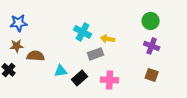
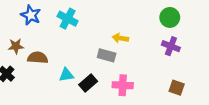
blue star: (19, 23) -> (31, 15), moved, turned 30
cyan cross: (83, 32) -> (68, 19), moved
gray rectangle: (96, 54) -> (107, 55), turned 35
brown square: (152, 75) -> (177, 88), moved

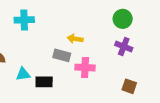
cyan cross: (68, 19) -> (24, 20), turned -30
black rectangle: (88, 83) -> (44, 82), turned 42
pink cross: (123, 85) -> (85, 68), moved

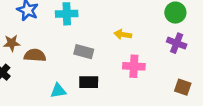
gray rectangle: (62, 55) -> (84, 52), moved
cyan triangle: (23, 74) -> (58, 91), moved

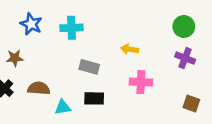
brown semicircle: (35, 55) -> (39, 88), moved

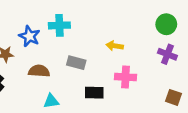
blue star: (31, 24) -> (29, 36), moved
brown semicircle: (39, 88) -> (39, 71), moved
black rectangle: (94, 98) -> (94, 93), moved

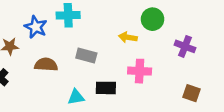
green circle: (166, 24) -> (153, 19), moved
cyan triangle: (51, 101) -> (76, 97), moved

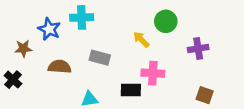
yellow arrow: (128, 37) -> (141, 39), turned 36
purple cross: (185, 46) -> (198, 49), turned -30
black rectangle: (106, 88) -> (131, 90), moved

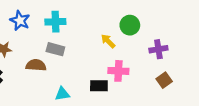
blue star: (49, 29) -> (20, 21), moved
gray rectangle: (100, 58) -> (55, 49), moved
brown square: (205, 95) -> (164, 80), moved, turned 35

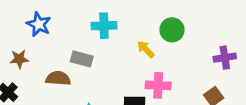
cyan cross: (55, 22) -> (104, 26), moved
purple cross: (158, 49) -> (225, 58), moved

